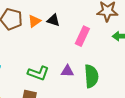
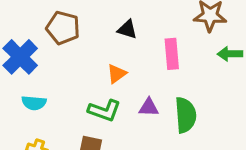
orange triangle: (34, 21) -> (117, 74), moved
pink rectangle: (82, 36) -> (172, 54), turned -30

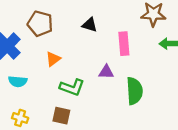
orange triangle: (117, 74) -> (53, 59), moved
purple triangle: (149, 107) -> (106, 72), moved

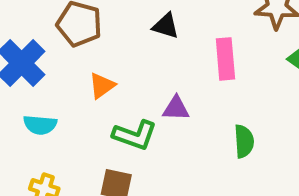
purple triangle: (106, 72) -> (176, 108), moved
green semicircle: (134, 91) -> (244, 141), size x0.7

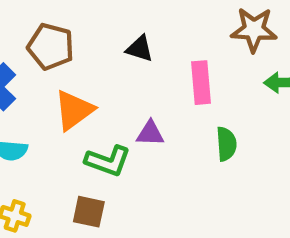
orange triangle: (102, 86) -> (74, 110), size x1.5
green semicircle: (244, 141) -> (226, 144), moved

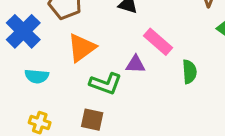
pink rectangle: (201, 83) -> (158, 42), moved, turned -44

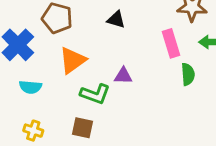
pink rectangle: (158, 42) -> (171, 43), moved, turned 32
green semicircle: (189, 72) -> (188, 74), moved

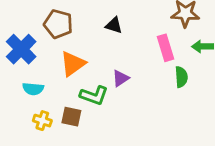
purple triangle: (123, 76) -> (120, 78), turned -36
brown square: (82, 128) -> (71, 117), moved
yellow cross: (33, 131) -> (42, 121), moved

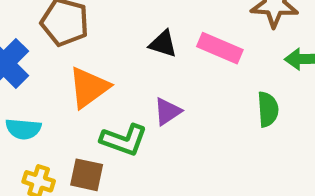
black triangle: (114, 25) -> (163, 44), moved
pink rectangle: (165, 48) -> (220, 48), moved, turned -50

